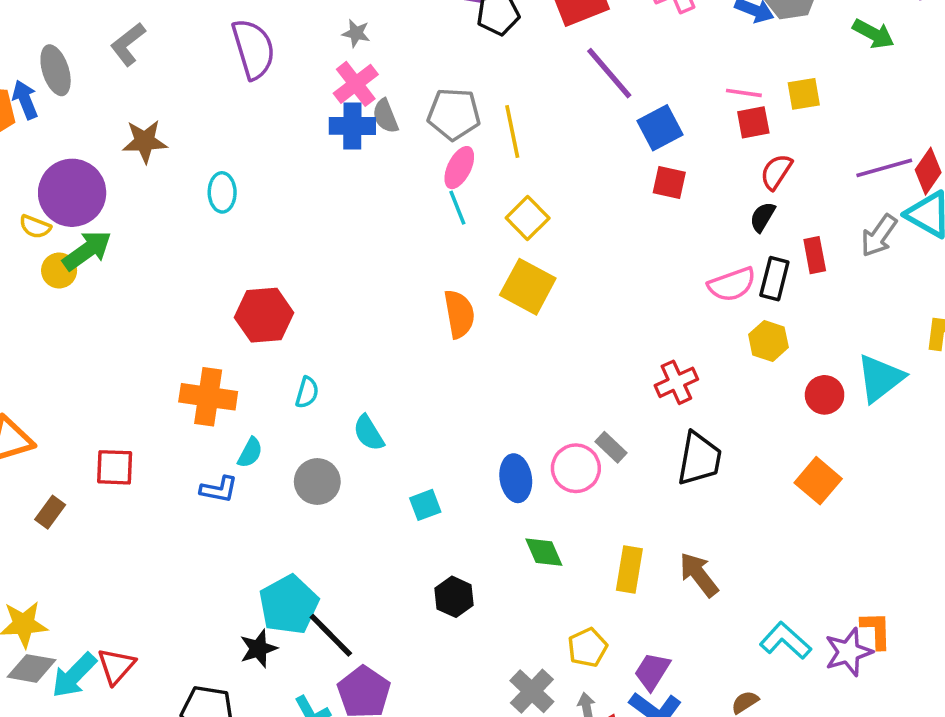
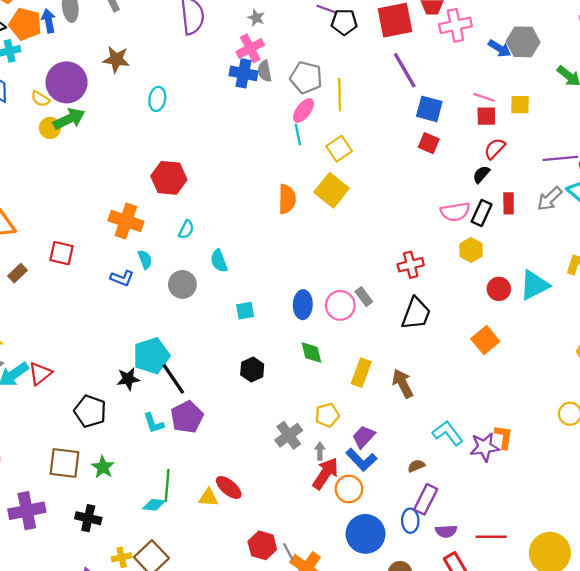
blue square: (660, 128) -> (429, 109), turned 32
cyan semicircle: (250, 453) -> (145, 259), turned -60

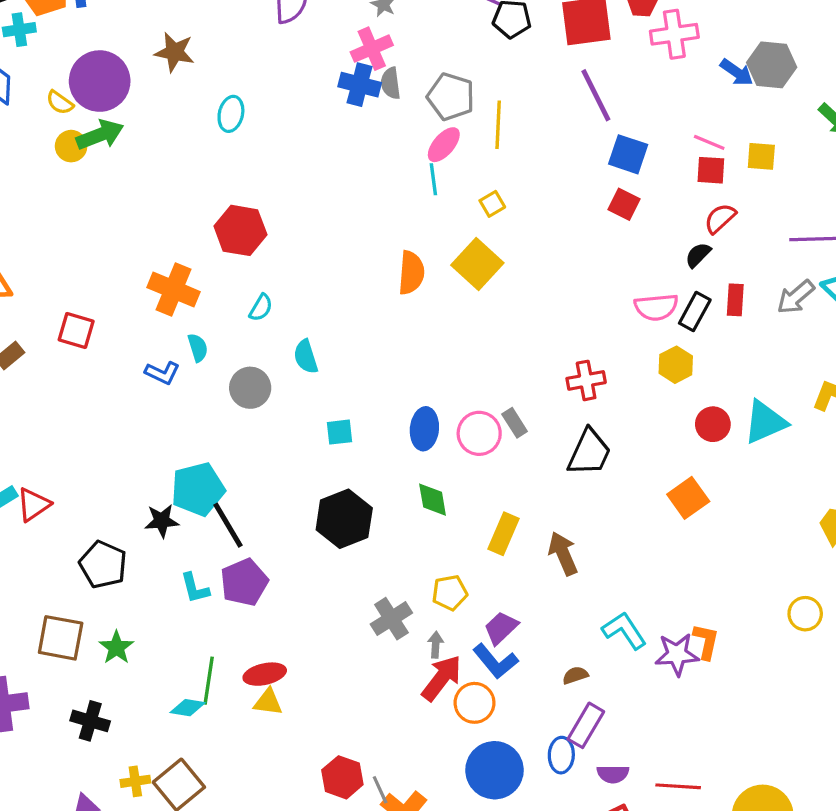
yellow square: (339, 149) -> (492, 204), size x0.7
black hexagon: (252, 369) -> (344, 519), size x1.6
red ellipse: (229, 488) -> (265, 674), moved, turned -56

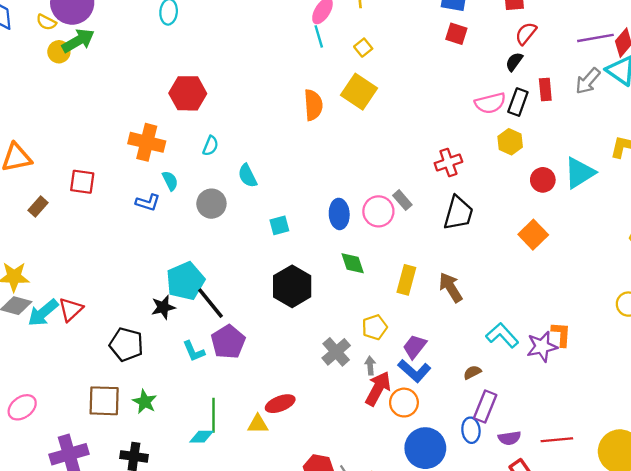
red ellipse: (265, 674) -> (280, 404), moved

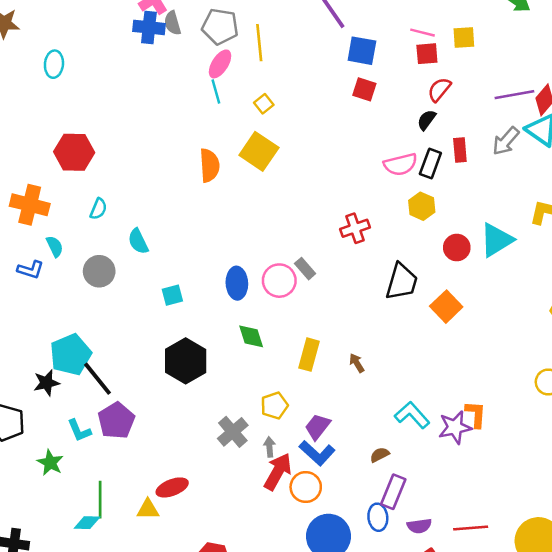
black trapezoid: (458, 213) -> (402, 282), moved
brown arrow: (451, 287) -> (357, 363), size x0.6
green star: (145, 402) -> (50, 463), moved

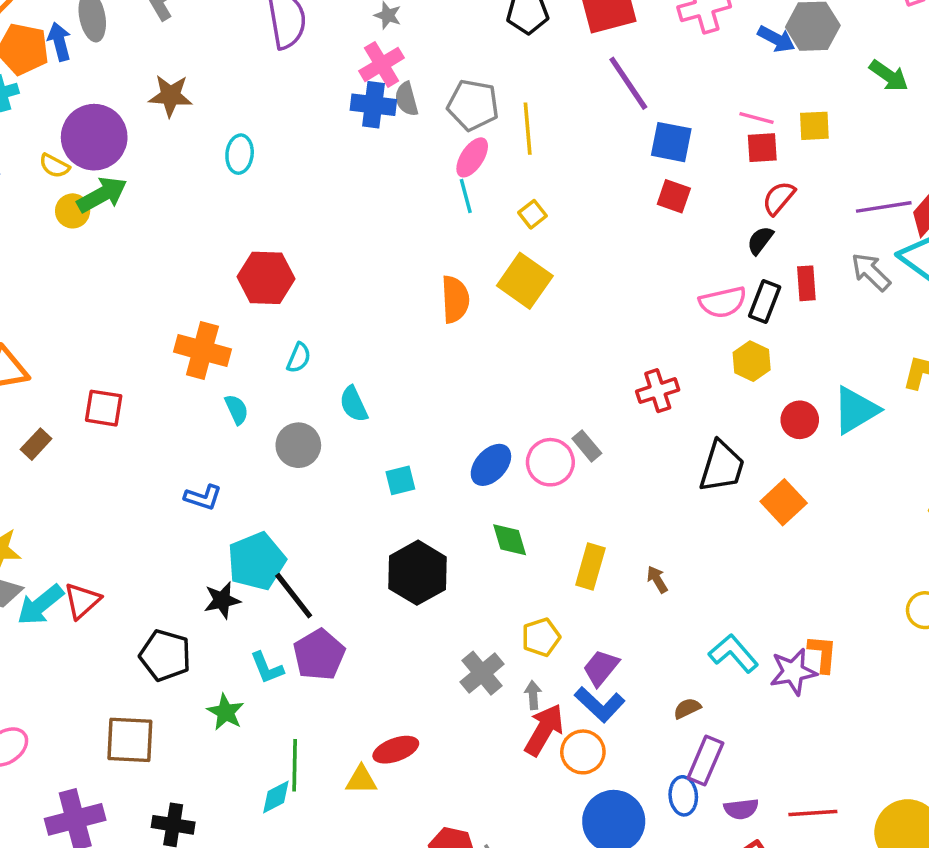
gray arrow: (506, 141) -> (871, 272), turned 92
blue L-shape: (30, 270) -> (203, 497), moved
blue ellipse: (237, 283) -> (491, 465), turned 44
cyan diamond: (87, 523) -> (276, 797), turned -30

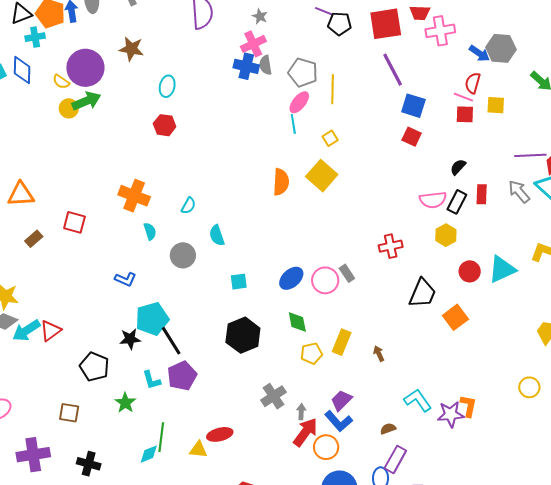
red semicircle: (779, 198) -> (473, 83), moved, turned -30
red hexagon: (266, 278) -> (165, 125), moved, size x0.7
yellow pentagon: (541, 637) -> (312, 353), moved
brown square: (130, 740) -> (69, 413), size x0.7

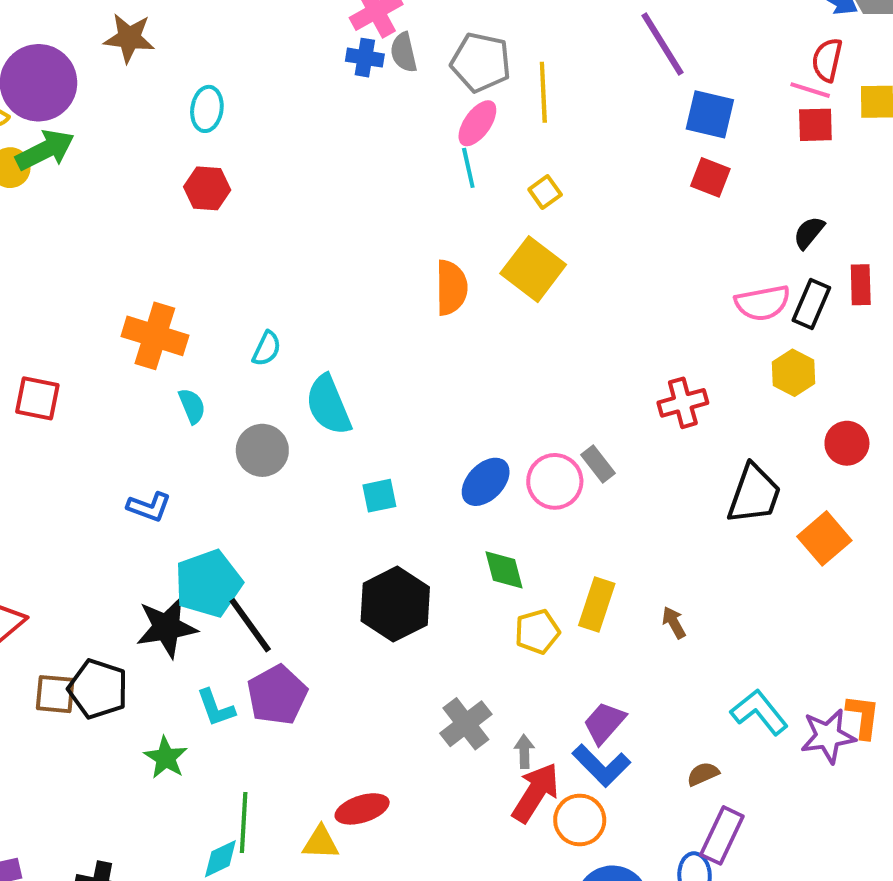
blue cross: (246, 66) -> (365, 58), size x0.7
cyan semicircle: (217, 235) -> (328, 405), size x1.4
black star: (130, 339) -> (167, 627), size x1.4
brown square: (69, 413) -> (55, 694), moved

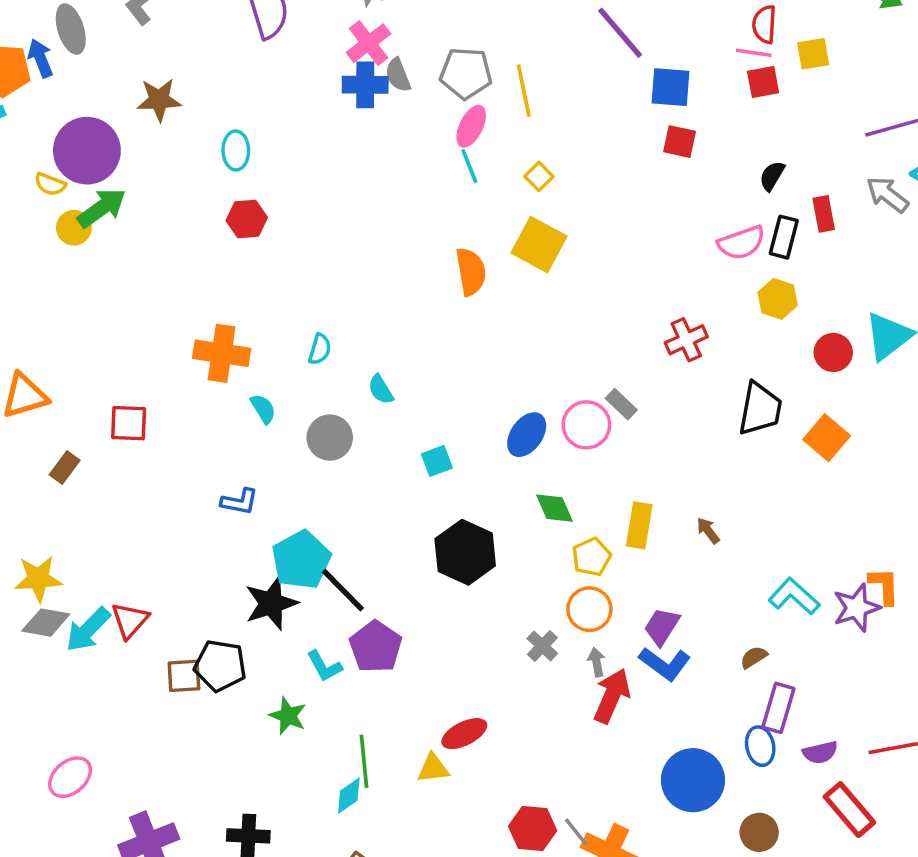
blue cross: (365, 58) -> (365, 85), size x1.4
cyan semicircle: (328, 405) -> (381, 390), size x0.6
gray cross: (466, 724) -> (542, 646), size x0.7
orange circle: (580, 820) -> (589, 609), moved

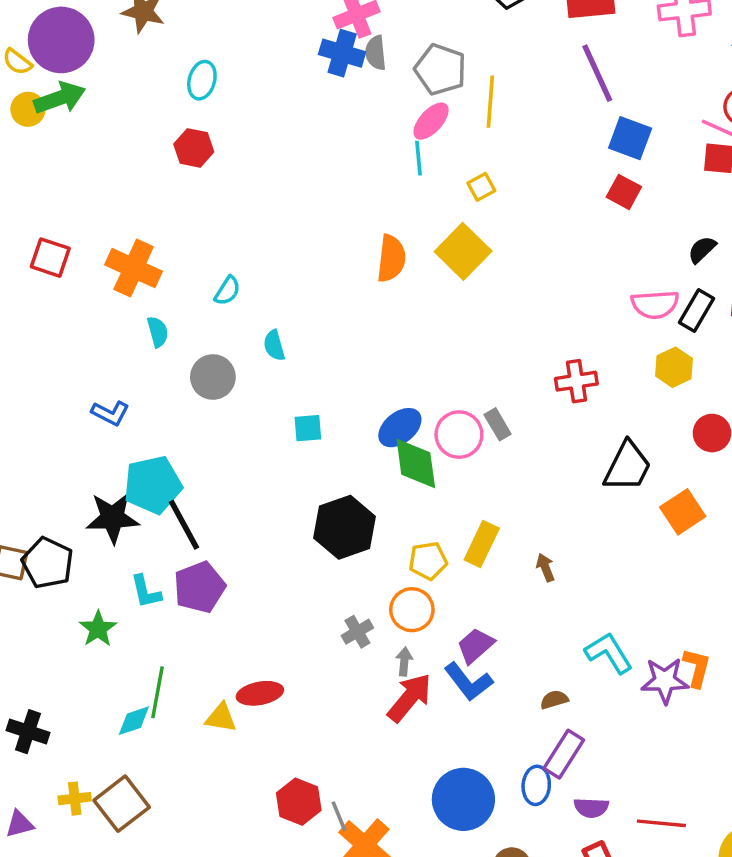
red square: (129, 423) -> (50, 258), moved
green diamond: (554, 508) -> (416, 464), moved, size x1.4
black hexagon: (465, 552) -> (345, 527), moved

